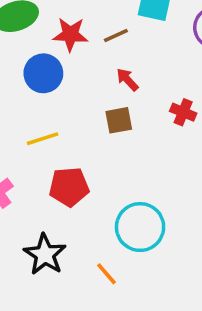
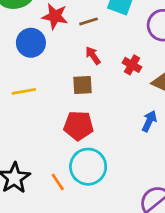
red cross: (183, 112) -> (132, 65), moved
red pentagon: (69, 187) -> (79, 126), moved
orange line: (107, 274) -> (58, 182), moved

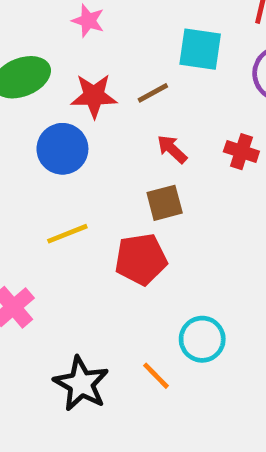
red pentagon: (79, 126) -> (141, 259), moved
cyan circle: (88, 167) -> (202, 339), size x0.7

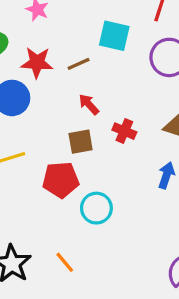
red cross: (241, 152) -> (124, 131), moved
cyan circle: (202, 339) -> (96, 208), moved

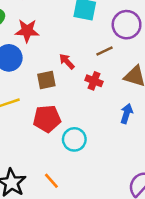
brown line: (79, 64) -> (104, 51), moved
brown square: (81, 142) -> (46, 80), moved

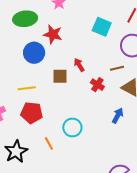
brown line: (104, 51) -> (117, 68), moved
red pentagon: (47, 119) -> (32, 113), moved
orange line: (51, 181) -> (49, 143), moved

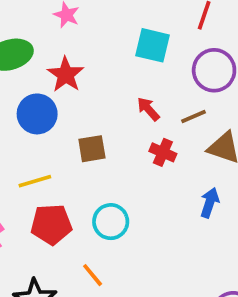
red star: (53, 34) -> (66, 75), turned 30
red arrow: (79, 65) -> (148, 109), moved
cyan circle: (72, 127) -> (111, 222), moved

